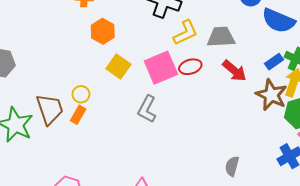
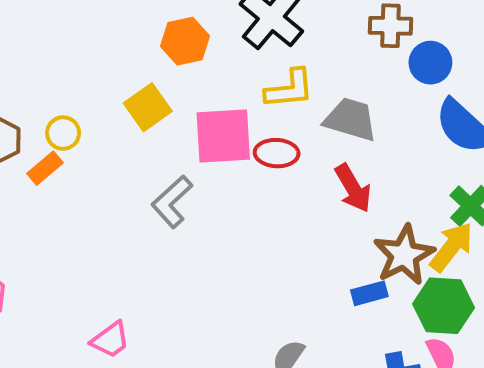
orange hexagon: (103, 31) -> (185, 41), moved
blue rectangle: (274, 62) -> (369, 293), moved

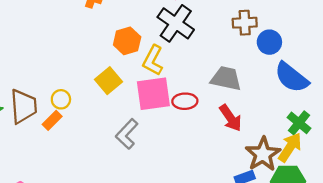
yellow L-shape: (289, 89) -> (153, 60), moved, turned 128

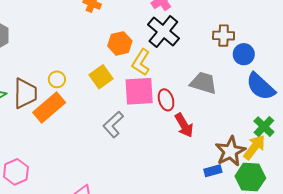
yellow circle: (61, 99) -> (57, 79), moved
red ellipse: (185, 101) -> (166, 100), turned 70
red arrow: (230, 118) -> (184, 125), moved
orange rectangle: (52, 120) -> (49, 108), size x1.8

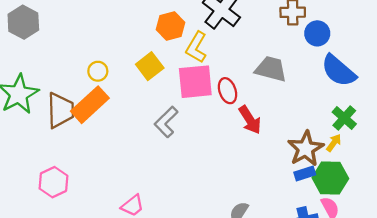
brown trapezoid: (25, 93) -> (61, 110), moved
yellow arrow: (254, 147) -> (334, 143), size x0.6
blue rectangle: (213, 171) -> (305, 174), moved

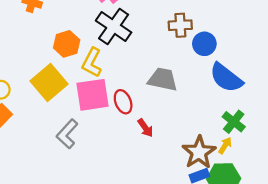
yellow square: (150, 66) -> (49, 82), size x1.4
red arrow: (250, 120) -> (145, 128), size x0.7

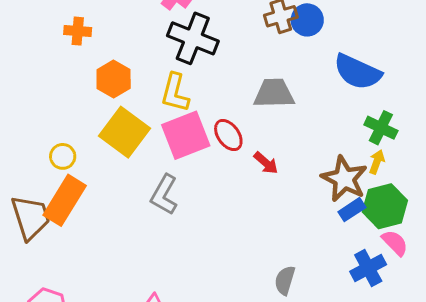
orange hexagon: (67, 44) -> (114, 79), moved
blue circle: (204, 44) -> (307, 20), moved

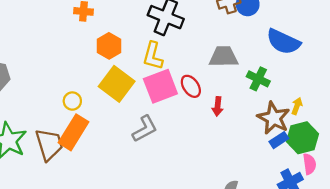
green cross: (381, 128) -> (258, 79), moved
red arrow: (266, 163) -> (218, 106), turned 54
gray L-shape: (164, 195) -> (145, 129), turned -148
pink semicircle: (395, 243) -> (309, 164), turned 36

